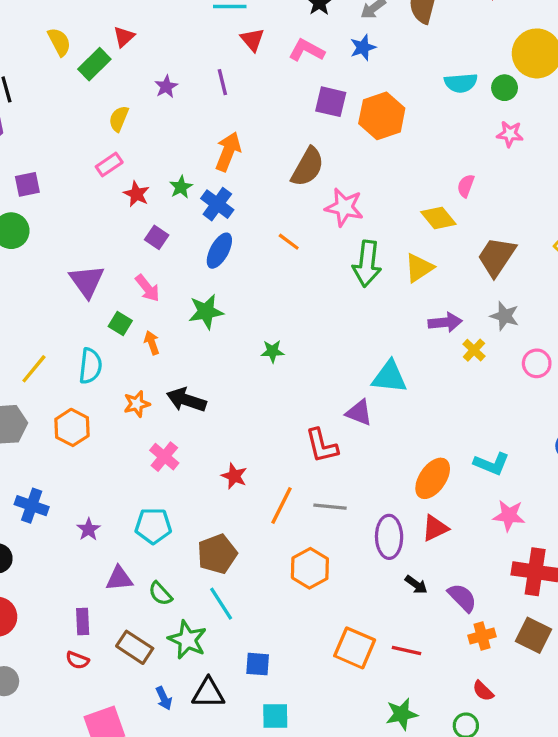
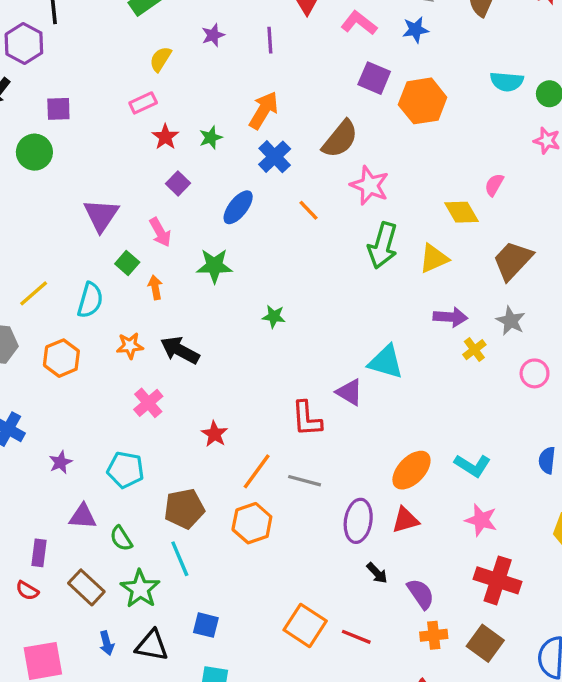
blue cross: (217, 204) -> (275, 157), moved
orange hexagon: (310, 568) -> (252, 523), moved

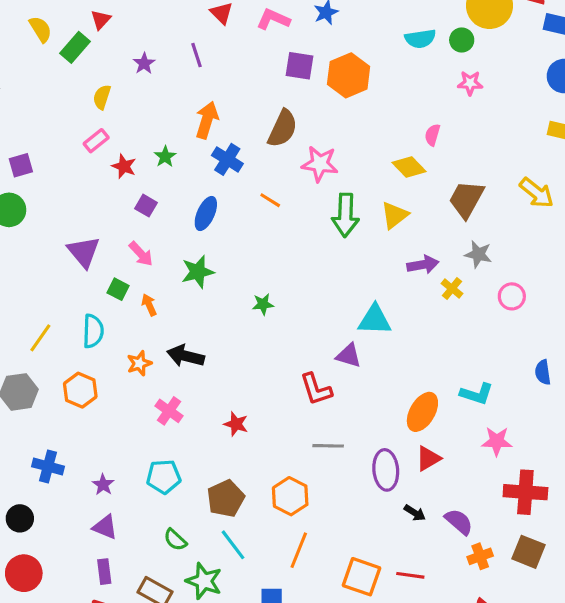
orange line: (257, 471) -> (299, 550), moved
purple triangle: (83, 516) -> (105, 527), moved, turned 32

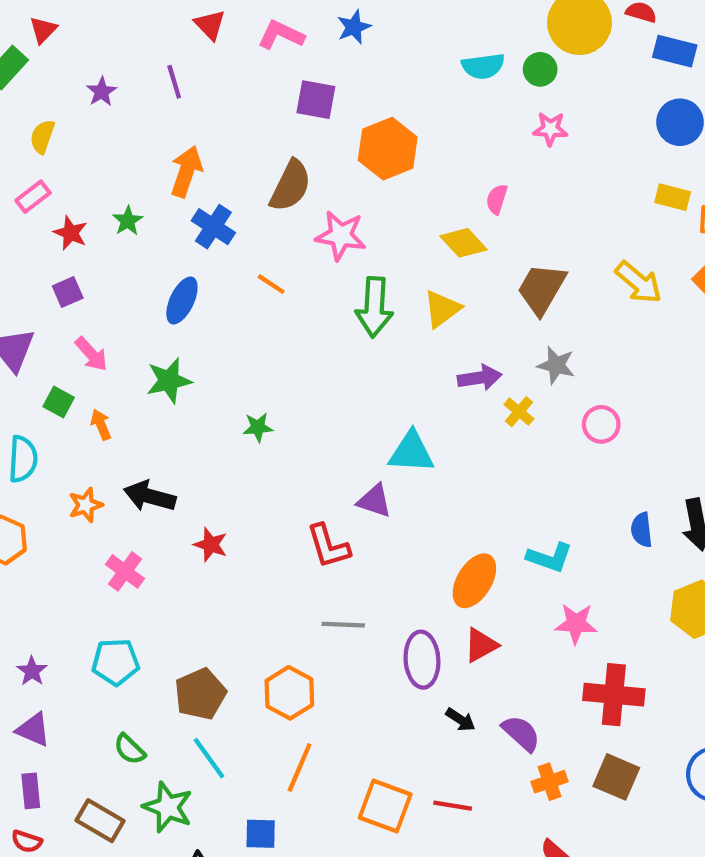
orange hexagon: (349, 75) -> (388, 149), moved
purple square: (146, 206) -> (68, 292), moved, turned 35
red star: (236, 424) -> (211, 545), moved

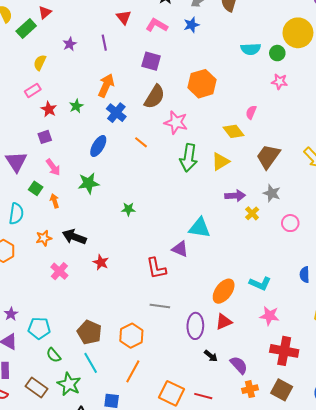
purple square: (316, 100) -> (151, 61), moved
cyan pentagon: (116, 662) -> (39, 328), moved
brown pentagon: (200, 694) -> (89, 332), turned -30

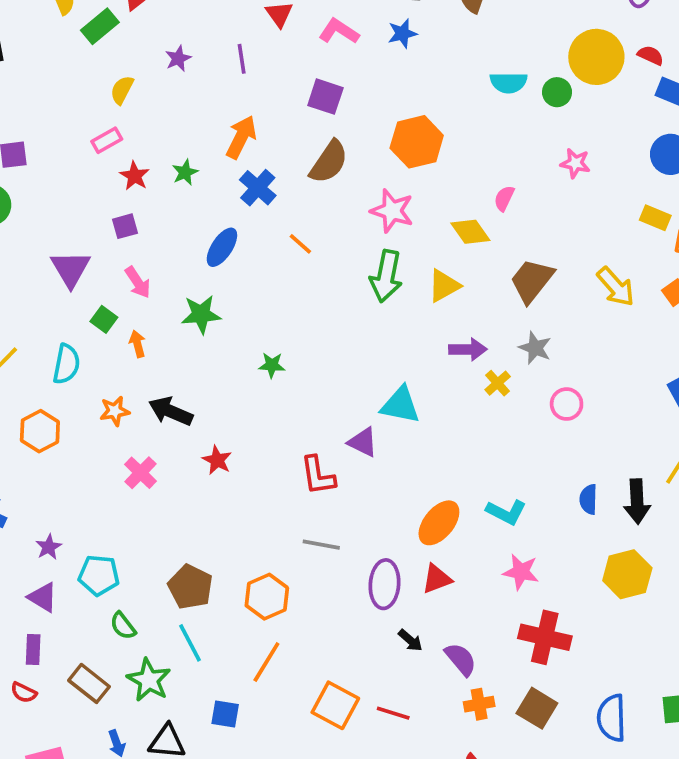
pink star: (279, 82) -> (575, 163), moved
pink star: (176, 122) -> (392, 211), moved

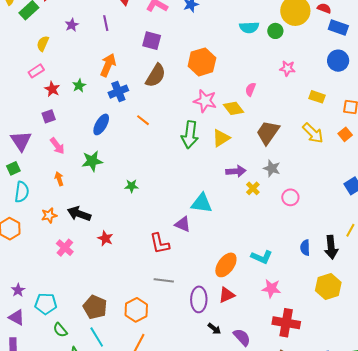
blue cross: (258, 188) -> (118, 92), turned 30
pink star: (392, 211) -> (205, 101), moved
yellow rectangle: (655, 218) -> (317, 97), moved
green square: (104, 319) -> (13, 168), moved, turned 32

